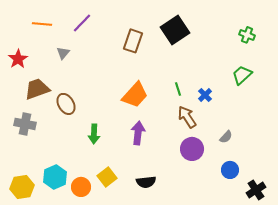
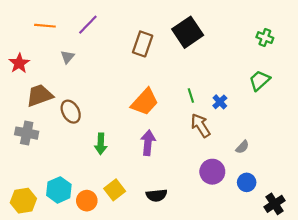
purple circle: (192, 149) -> (212, 172), moved

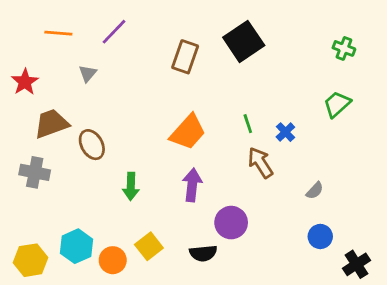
purple circle: (212, 172) -> (231, 223), moved

